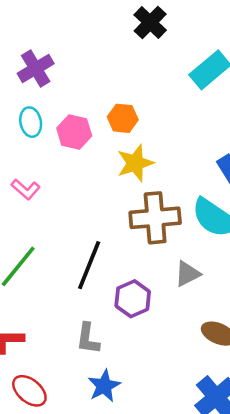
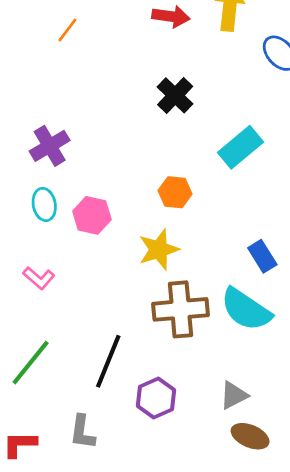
orange hexagon: (123, 118) -> (175, 192), moved
gray triangle: (187, 274) -> (234, 395), moved
gray L-shape: (88, 339) -> (82, 432), moved

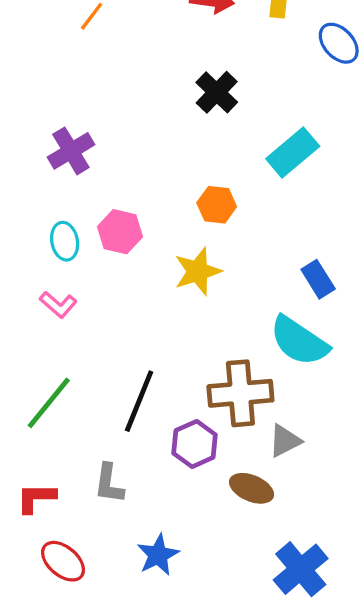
cyan ellipse: (44, 204) -> (65, 241), moved
brown cross: (181, 309) -> (240, 393), moved
brown ellipse: (250, 436) -> (252, 488), moved

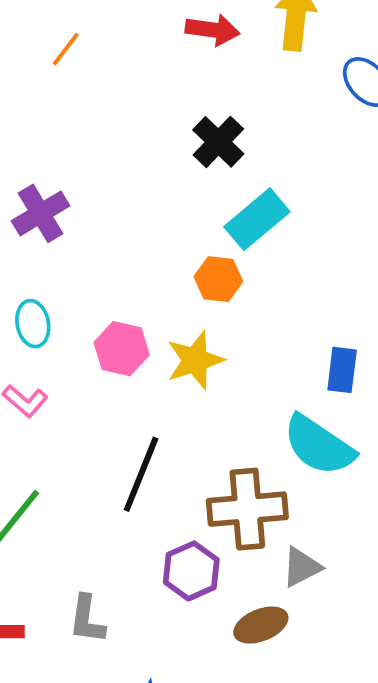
cyan rectangle: (293, 152) -> (257, 219), moved
pink hexagon: (120, 232) -> (122, 349), moved
blue rectangle: (318, 279) -> (342, 370), turned 39
black line: (139, 401) -> (141, 474), moved
brown ellipse: (252, 488) -> (261, 625), turned -45

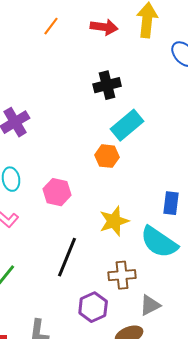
orange line: (66, 49) -> (51, 26), moved
black cross: (218, 142) -> (107, 85), turned 32
yellow star: (195, 360) -> (114, 221), moved
brown cross: (247, 509) -> (122, 275), size x0.7

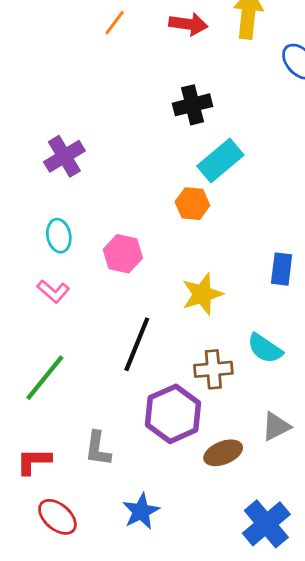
cyan semicircle: (159, 242) -> (265, 348), moved, size x0.7
gray triangle: (150, 305) -> (276, 426), moved
purple hexagon: (93, 307) -> (173, 414), size x1.4

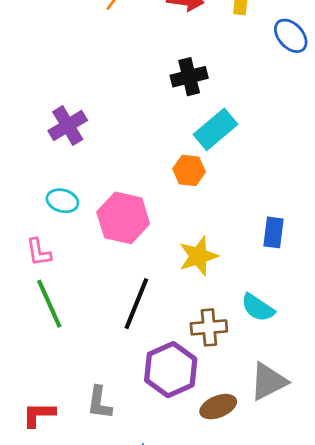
cyan ellipse: (59, 236) -> (62, 201), turned -64
pink hexagon: (123, 254) -> (123, 218), size x1.4
pink L-shape: (53, 291) -> (39, 252), moved, turned 40
green line: (45, 378) -> (49, 304), moved, turned -63
gray triangle: (276, 426) -> (268, 381), size x1.4

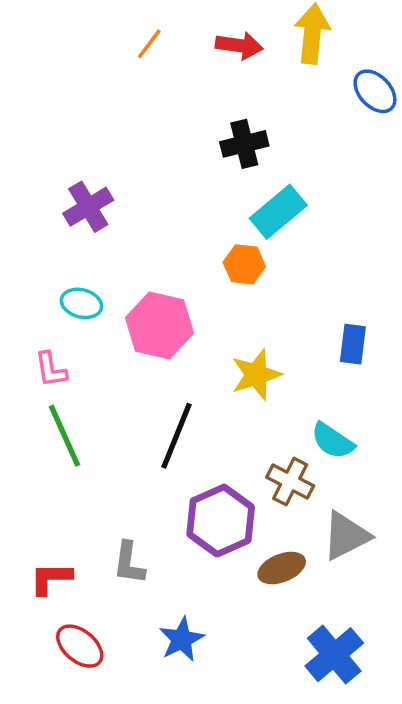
brown cross: (209, 327) -> (290, 482), moved, turned 32

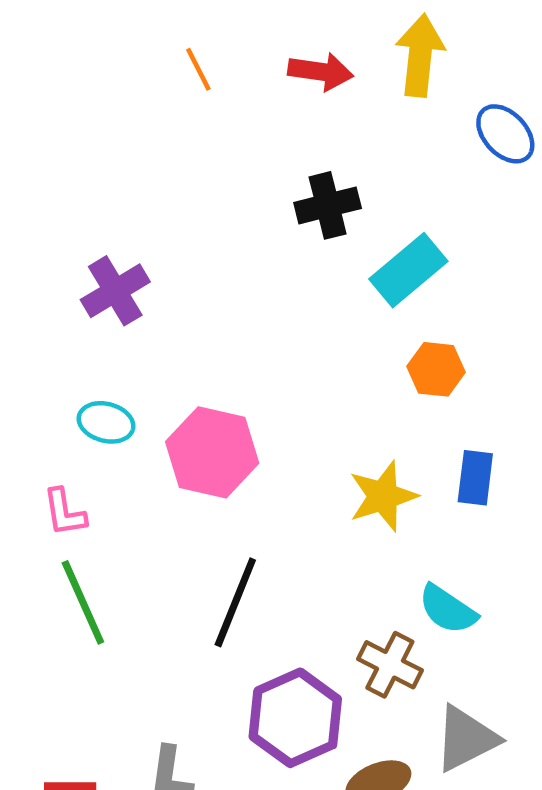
orange line: (149, 44) -> (198, 69), turned -64
cyan rectangle: (278, 212) -> (408, 270), moved
orange hexagon: (244, 264) -> (436, 369), moved
yellow star: (256, 375) -> (383, 496), moved

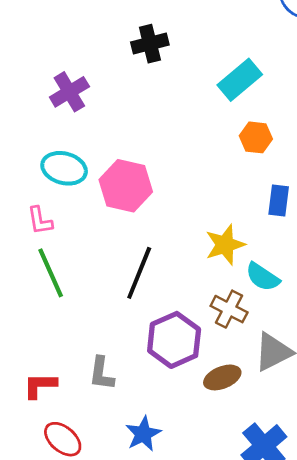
black cross: (328, 205) -> (150, 44), moved
cyan ellipse: (106, 422) -> (64, 168), size x1.4
yellow star: (383, 496) -> (225, 245), moved

